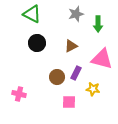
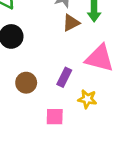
brown triangle: (71, 46) -> (71, 23), moved
brown circle: (57, 77) -> (26, 83), moved

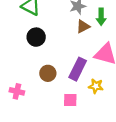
purple rectangle: (64, 77) -> (78, 69), size x1.5

